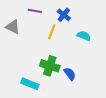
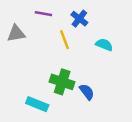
gray triangle: (13, 27) -> (16, 33), turned -35
yellow line: (52, 32) -> (65, 40), turned -42

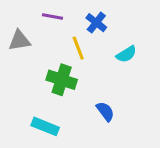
cyan semicircle: (104, 45) -> (126, 54), turned 126
green cross: (62, 82) -> (62, 80), moved

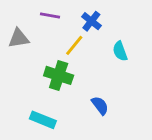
yellow line: (78, 48) -> (74, 45), turned 60
cyan semicircle: (126, 54) -> (120, 51), turned 102

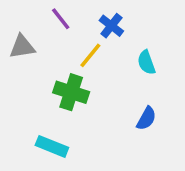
purple line: (50, 15) -> (61, 19), turned 42
blue semicircle: (100, 105) -> (146, 118), moved, turned 66

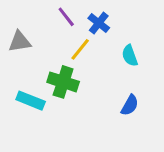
purple line: (61, 19) -> (66, 17), moved
cyan rectangle: (52, 146) -> (31, 101), moved

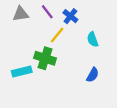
gray triangle: (20, 42) -> (21, 14), moved
cyan rectangle: (31, 101) -> (22, 72), turned -36

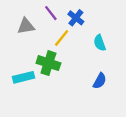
gray triangle: (21, 14) -> (26, 26), moved

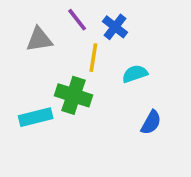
yellow line: (62, 38) -> (93, 58), turned -30
cyan semicircle: (100, 43) -> (135, 74), moved, turned 91

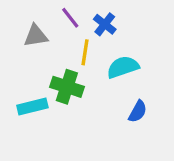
cyan semicircle: (135, 74) -> (123, 67), size x1.4

